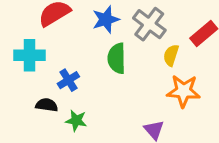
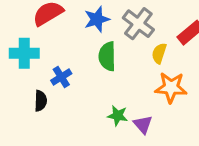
black semicircle: (47, 105) -> (41, 101), turned 84
green star: (76, 121) -> (118, 116), moved

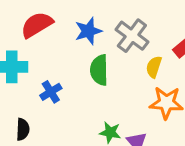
black semicircle: (41, 101) -> (23, 129), moved

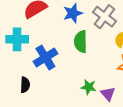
blue cross: (51, 92) -> (45, 57), size x1.5

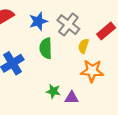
purple triangle: (108, 94) -> (72, 98), turned -48

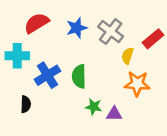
green semicircle: (46, 48) -> (79, 76), moved

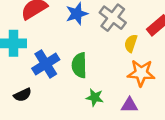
black semicircle: (26, 104) -> (23, 95), turned 63
purple triangle: (114, 114) -> (129, 105), moved

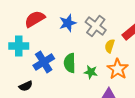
orange star: (141, 73) -> (118, 69), turned 30
green star: (95, 97) -> (91, 72), moved

